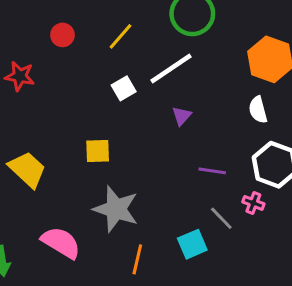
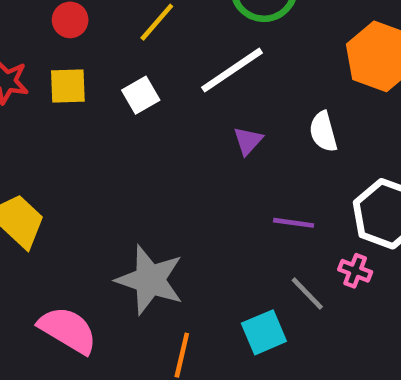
white square: (124, 88) -> (141, 95), moved
white semicircle: (258, 110) -> (323, 132), moved
yellow square: (98, 151) -> (68, 86), moved

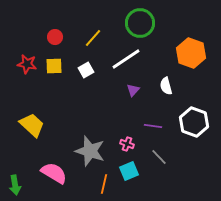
pink cross: (355, 271) -> (127, 144), moved
cyan square: (264, 332) -> (129, 171), moved

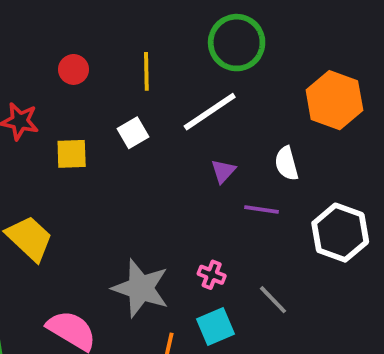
yellow line: (93, 38) -> (146, 71), turned -42
yellow square: (54, 66) -> (72, 154), moved
purple line: (153, 126) -> (262, 210), moved

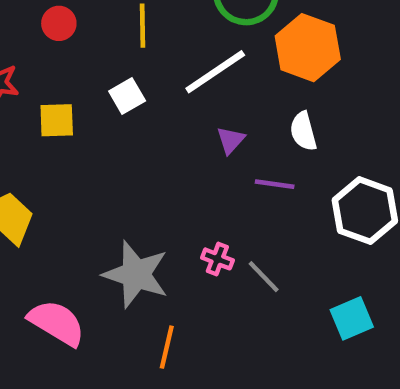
orange hexagon: (334, 100) -> (308, 48), moved
gray line: (273, 300) -> (264, 277), moved
cyan square: (215, 327) -> (352, 318), moved

